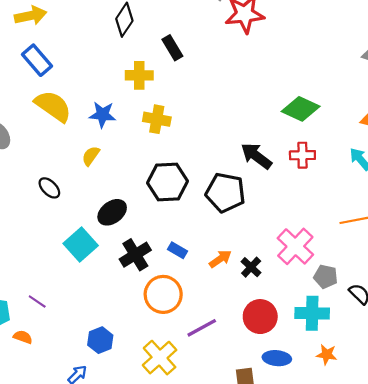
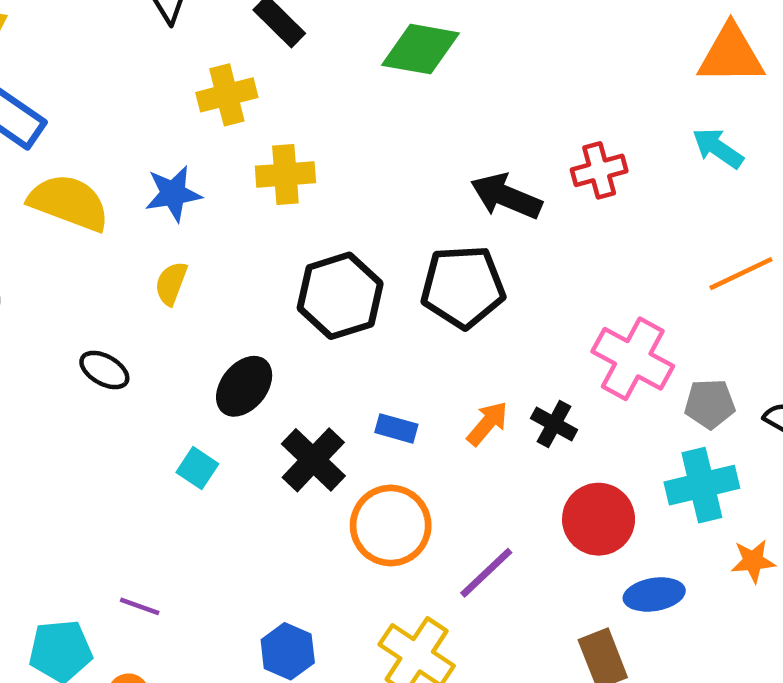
green diamond: (301, 109) -> (421, 49), moved
cyan square: (81, 245) -> (197, 468), size x0.6

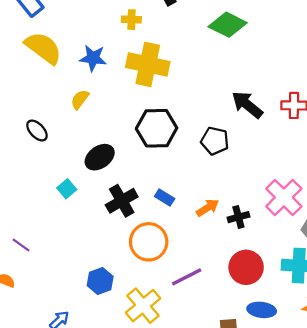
yellow cross: (227, 95) -> (131, 20), size x0.7
yellow cross: (285, 174) -> (148, 64), size x1.5
black pentagon: (463, 287) -> (215, 141), size x0.7
black cross: (554, 424) -> (238, 217), turned 30
blue hexagon: (288, 651) -> (100, 281), moved

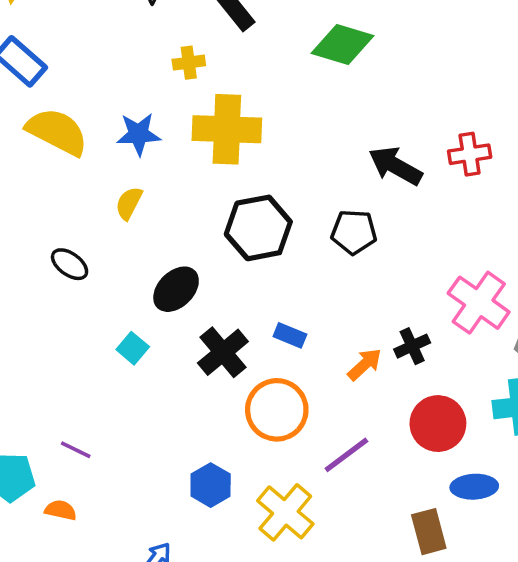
orange arrow: (208, 208) -> (365, 364), moved

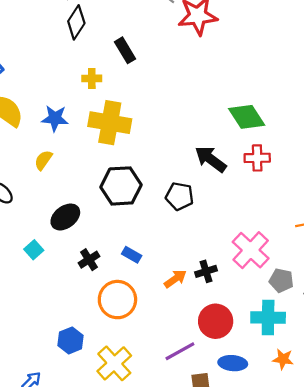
green diamond: (342, 45) -> (247, 117), moved, turned 33
black cross: (223, 352) -> (89, 260), size x0.7
purple line: (346, 455) -> (180, 351), moved

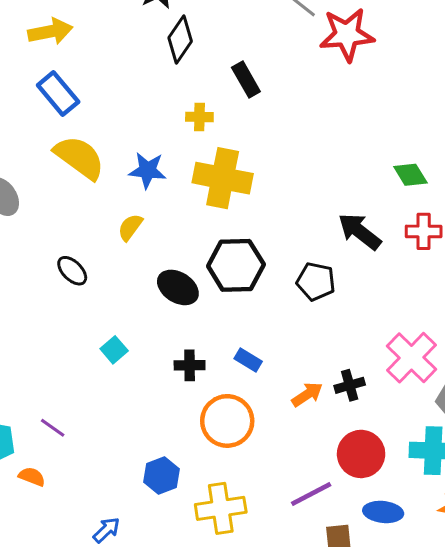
green diamond: (247, 117) -> (410, 175), size x0.7
black ellipse: (65, 217) -> (178, 287), moved, turned 68
black cross: (89, 260) -> (190, 365), turned 30
yellow cross: (114, 363) -> (221, 508), turned 32

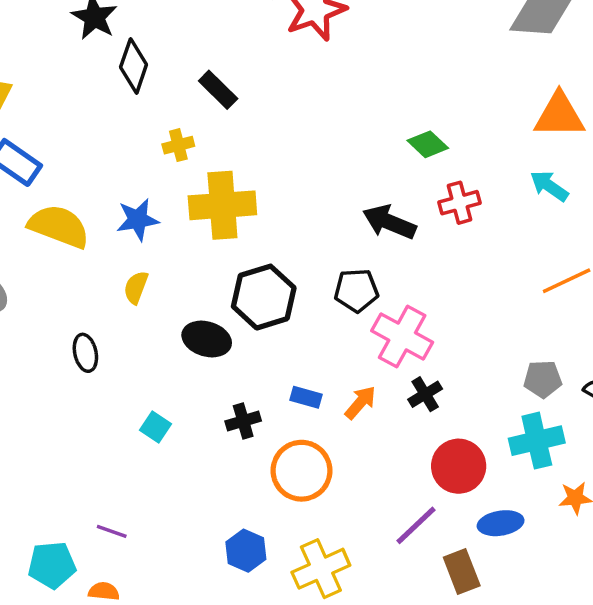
black ellipse: (72, 271) -> (85, 353), turned 48
pink cross: (411, 358) -> (402, 336), moved
orange arrow: (307, 394) -> (360, 403), moved

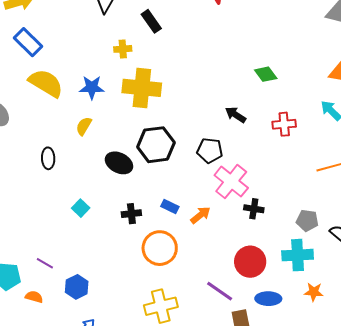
red cross: (460, 203) -> (284, 124), moved
black arrow: (389, 222) -> (236, 115), size x0.7
black cross: (425, 394) -> (254, 209), moved, turned 30
purple line: (416, 525) -> (220, 291), turned 68
blue hexagon: (246, 551) -> (77, 287), moved

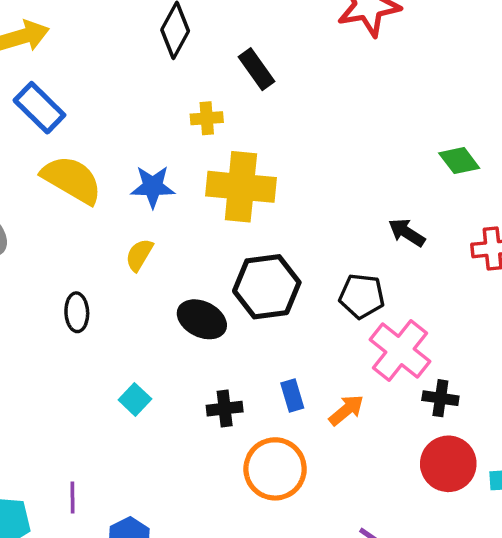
blue rectangle: (170, 207) -> (292, 395), turned 48
red circle: (250, 262) -> (448, 464), moved
purple line: (45, 263) -> (73, 498), turned 60

